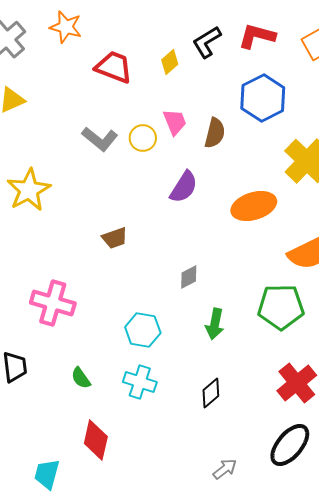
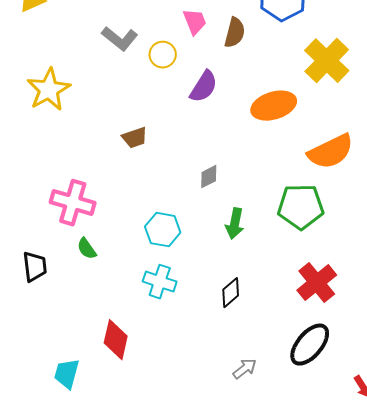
yellow circle: (143, 138) -> (163, 55), moved
green semicircle: (81, 378) -> (87, 249), moved

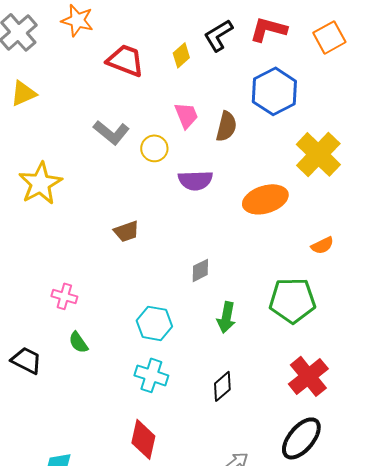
purple semicircle: (204, 87) -> (195, 180), turned 56
orange semicircle: (331, 152) -> (322, 245), size x0.5
pink cross: (73, 203) -> (64, 296), size x0.6
black trapezoid: (35, 267) -> (26, 360), turned -56
red diamond: (116, 340) -> (143, 439), moved

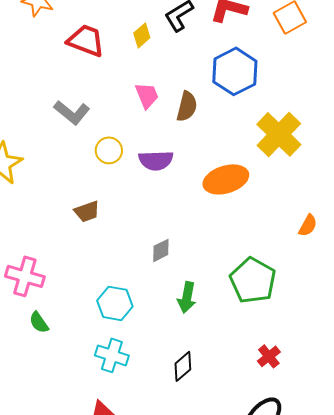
yellow circle: (154, 148) -> (109, 150), moved
orange semicircle: (322, 245) -> (308, 225), moved, turned -35
pink cross: (64, 296) -> (25, 276), size x1.5
green pentagon: (292, 300) -> (253, 280), turned 30
red cross: (308, 376) -> (269, 356), size x0.6

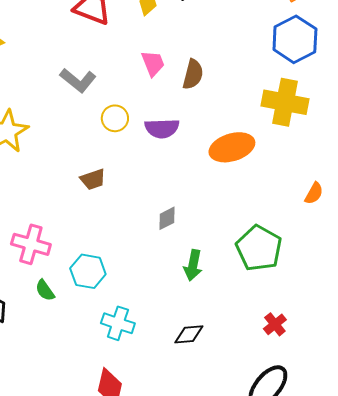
blue hexagon: (235, 71) -> (295, 39), moved
yellow cross: (279, 134) -> (285, 102), turned -33
cyan hexagon: (115, 303) -> (88, 271), moved
black diamond: (183, 366) -> (189, 334), turned 36

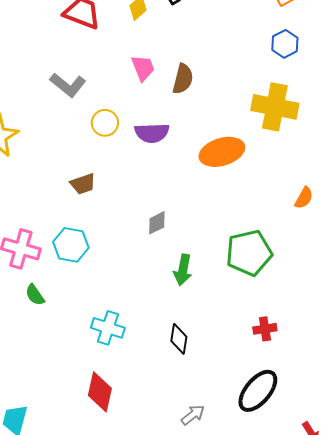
blue hexagon: (295, 39) -> (285, 44), size x0.6
green pentagon: (259, 248) -> (249, 253), turned 30
cyan hexagon: (88, 271) -> (71, 245), moved
red cross: (275, 324) -> (265, 329), turned 30
black diamond: (189, 334) -> (179, 339), turned -76

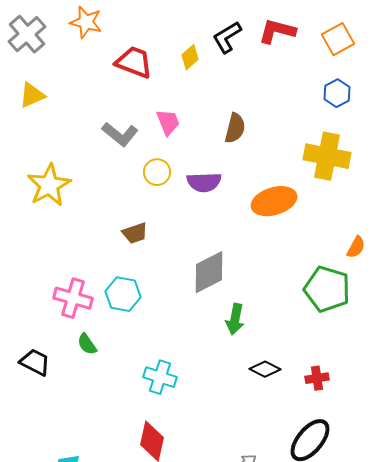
pink trapezoid: (143, 68) -> (168, 122), moved
gray diamond: (157, 223) -> (209, 272), size x1.8
green pentagon: (249, 253) -> (327, 289), moved, turned 30
black diamond: (179, 339) -> (265, 369), moved, turned -72

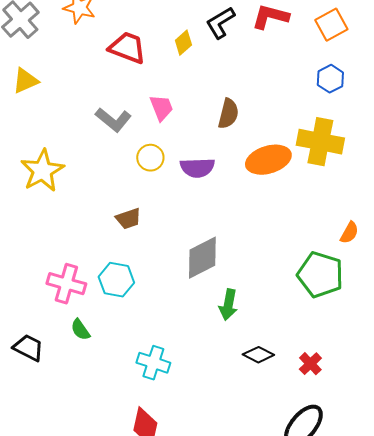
orange ellipse: (274, 201) -> (268, 160), moved
red cross: (317, 378) -> (310, 364), turned -35

